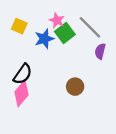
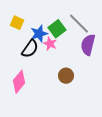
pink star: (57, 20) -> (50, 44), moved
purple semicircle: (100, 51) -> (88, 45), size x1.5
black semicircle: (23, 74) -> (30, 49), moved

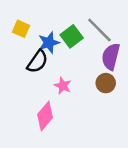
pink star: (50, 44) -> (63, 86), moved
brown circle: (66, 76) -> (106, 83), moved
pink diamond: (19, 82) -> (45, 116), moved

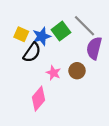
yellow square: (21, 29) -> (21, 34), moved
brown circle: (106, 83) -> (77, 71), moved

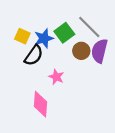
brown circle: (77, 71) -> (81, 51), moved
pink diamond: (38, 99) -> (41, 104), turned -35

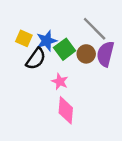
green square: (64, 33) -> (65, 49), moved
pink diamond: (41, 104) -> (66, 110), moved

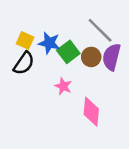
blue star: (47, 41) -> (49, 43), turned 30
black semicircle: (36, 59) -> (24, 63), moved
pink diamond: (66, 110) -> (91, 112), moved

